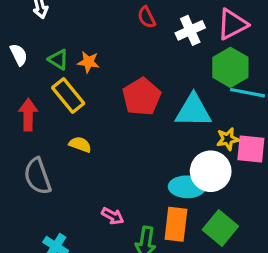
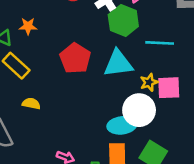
orange star: (88, 62) -> (28, 26), moved
green hexagon: (230, 67) -> (123, 20), moved

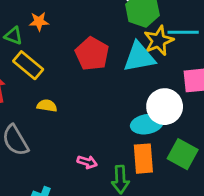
yellow star: (149, 82) -> (159, 41), moved, size x1.5

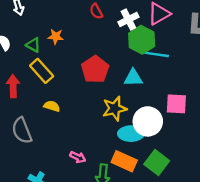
cyan line: (183, 32) -> (156, 54), moved
yellow star: (159, 41) -> (115, 109), moved
cyan triangle: (139, 57) -> (133, 78), size x0.7
orange rectangle: (143, 159) -> (124, 161), turned -70

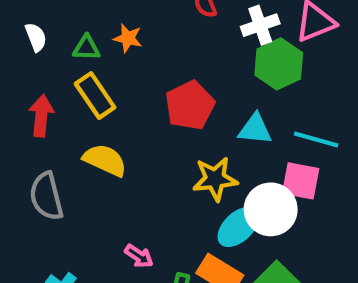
green triangle: (33, 45) -> (86, 48), turned -35
cyan line: (156, 54) -> (316, 140), moved
pink square: (176, 104) -> (301, 181), moved
yellow semicircle: (52, 106) -> (105, 160), size x1.5
cyan ellipse: (131, 134) -> (238, 227), turned -50

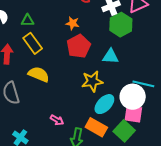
orange star: (128, 38) -> (73, 23), moved
cyan line: (316, 140) -> (143, 84), moved
pink square: (301, 181) -> (133, 114), moved
white circle: (271, 209) -> (133, 97), moved

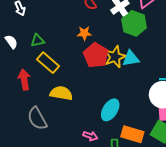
yellow star: (92, 81) -> (115, 57), moved
cyan ellipse: (104, 104) -> (110, 110), moved

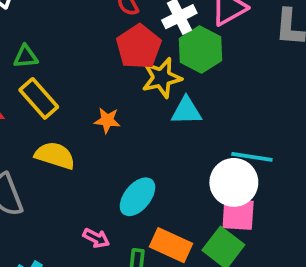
orange star: (84, 33) -> (107, 120), moved
red pentagon: (96, 55) -> (139, 47), moved
yellow star: (115, 57) -> (162, 78), moved

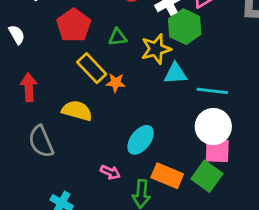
red pentagon: (139, 47) -> (74, 25), moved
green triangle: (26, 57) -> (118, 37), moved
yellow rectangle: (39, 98) -> (92, 68), moved
cyan line: (252, 157) -> (212, 91), moved

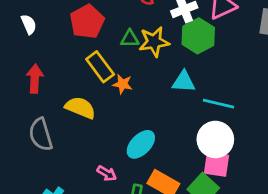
yellow star: (156, 49) -> (154, 42), moved

